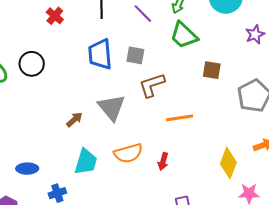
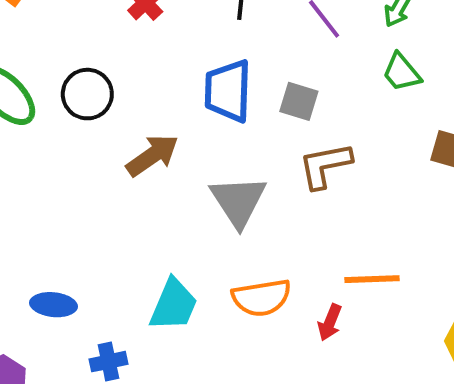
green trapezoid: (184, 35) -> (402, 72), size x0.7
orange line: (180, 118) -> (372, 279), moved
brown arrow: (74, 120) -> (152, 155), moved, size x1.5

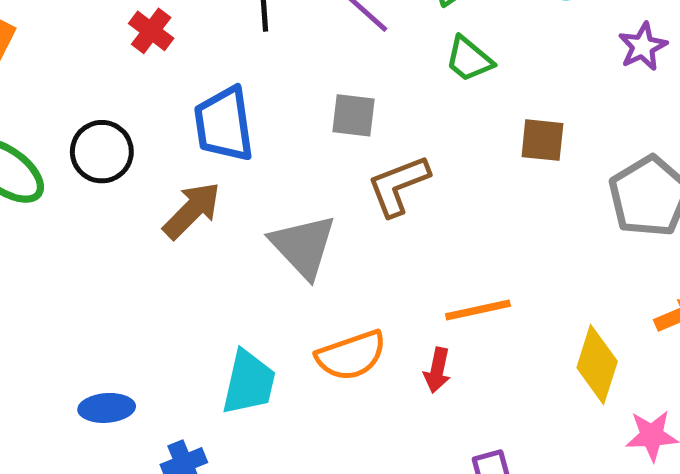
blue trapezoid: (228, 91) -> (224, 124), moved

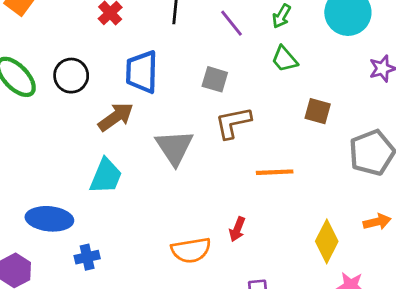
orange line: (478, 310) -> (275, 172), moved
orange semicircle: (351, 355) -> (191, 250), moved
cyan trapezoid: (249, 383) -> (106, 176), moved
blue ellipse: (107, 408) -> (49, 219), size x1.5

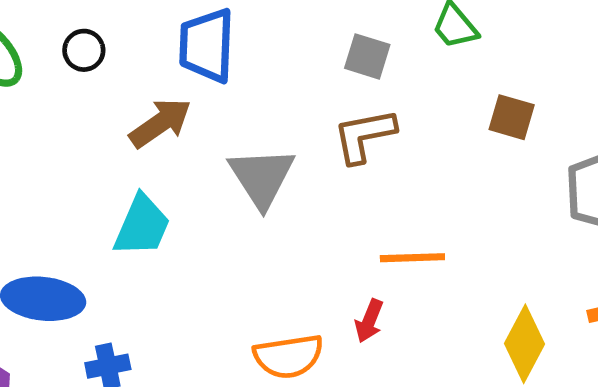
black circle: (71, 76) -> (84, 50), size x0.7
gray square: (215, 79) -> (367, 56), moved
orange line: (275, 172) -> (412, 258), moved

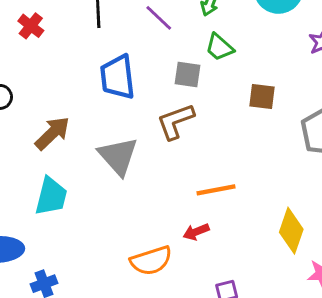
blue trapezoid: (207, 45) -> (118, 77), moved
gray square: (367, 56) -> (188, 75), moved
red arrow: (369, 321) -> (196, 232), turned 55

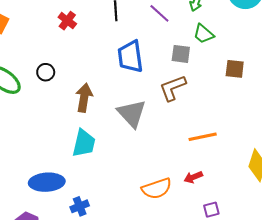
brown arrow: (52, 133) -> (84, 98), turned -36
red arrow: (196, 232) -> (193, 177), moved

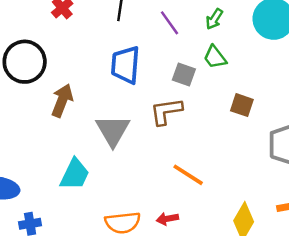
black circle: (46, 72) -> (25, 62), size x2.0
orange line: (203, 137) -> (188, 175), turned 32
cyan trapezoid: (84, 143) -> (75, 174), moved

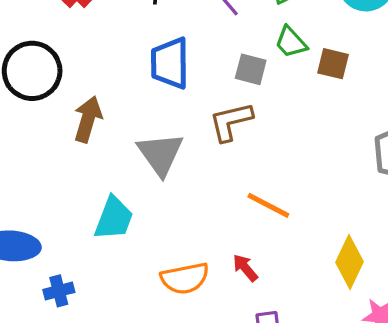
brown square: (242, 105) -> (333, 64), moved
red arrow: (167, 219) -> (245, 268), turned 65

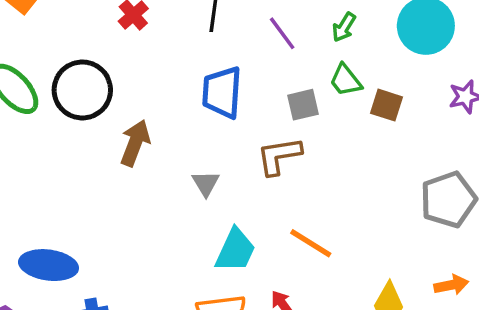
gray square: (251, 69) -> (303, 105), turned -32
gray triangle: (160, 154) -> (206, 183), size x0.6
cyan trapezoid: (114, 218) -> (235, 250), moved

